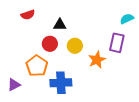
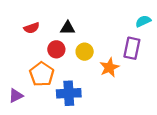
red semicircle: (28, 15) -> (32, 28), moved

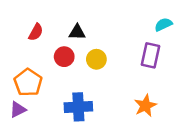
red semicircle: (32, 28) -> (36, 32), turned -42
orange star: (109, 67) -> (145, 106), moved
orange pentagon: (42, 74) -> (28, 82), moved

